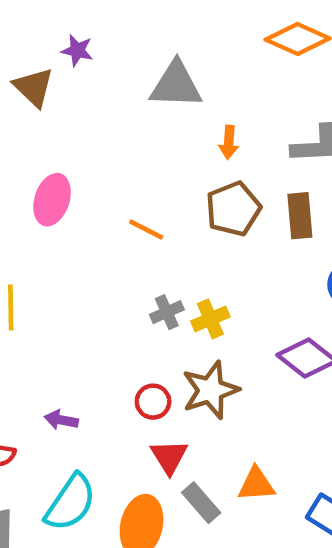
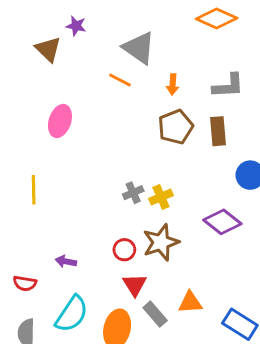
gray triangle: (176, 85) -> (139, 48), turned 33
orange line: (146, 229) -> (120, 80), moved

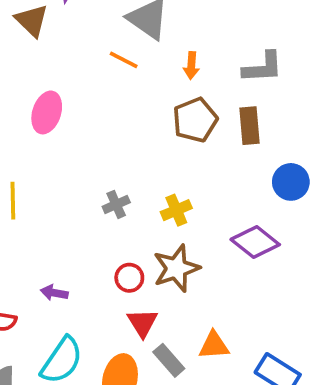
gray cross: (133, 193) -> (116, 204), moved

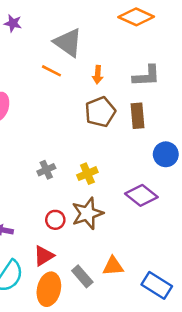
red triangle: (142, 323) -> (44, 256), moved, turned 30

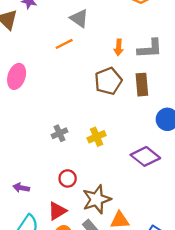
gray triangle: (68, 43) -> (79, 18), size x0.7
orange line: (51, 71) -> (64, 44), turned -54
orange arrow: (98, 75) -> (119, 47), moved
brown star: (87, 213) -> (97, 199), moved

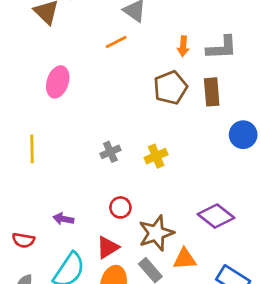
purple diamond: (145, 156) -> (216, 216), moved

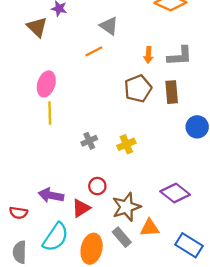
yellow line: (32, 149) -> (50, 113), moved
purple arrow: (63, 219) -> (51, 195), size x1.5
red triangle: (108, 247) -> (81, 208), moved

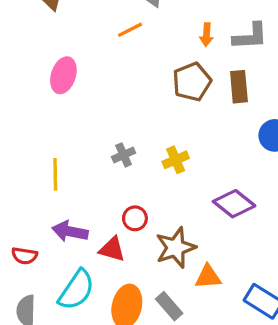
yellow line: (50, 113) -> (55, 174), moved
purple diamond: (175, 193) -> (234, 204), moved
red triangle: (81, 208) -> (112, 249), turned 48
gray rectangle: (122, 237) -> (169, 306), moved

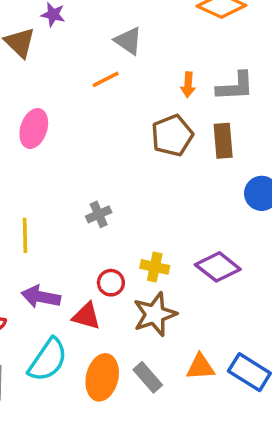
yellow cross: (176, 160) -> (155, 267), moved, turned 35
orange triangle: (208, 277) -> (200, 367), moved

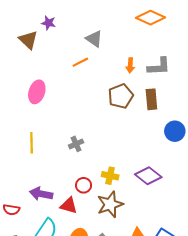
yellow line: (25, 235) -> (32, 143), moved

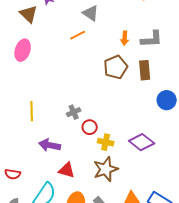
pink ellipse: (37, 92) -> (23, 50), moved
red circle: (84, 185) -> (90, 127), moved
purple arrow: (41, 194) -> (50, 145), moved

